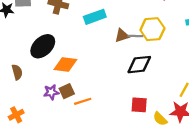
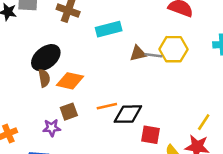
black diamond: (139, 65) -> (128, 114), moved
brown semicircle: (17, 72) -> (44, 78), moved
purple star: (51, 92) -> (52, 128), moved
orange line: (83, 101) -> (107, 106), moved

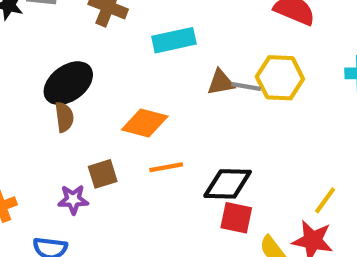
orange diamond: (70, 81) -> (145, 123), moved
black diamond: (128, 114) -> (228, 184), moved

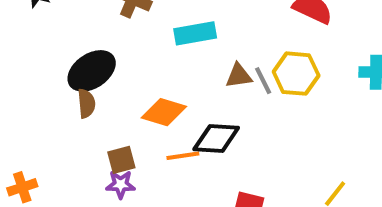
gray line: (246, 86) -> (263, 81), turned 52
black diamond: (228, 184) -> (216, 138), moved
purple star: (73, 200) -> (121, 184), moved

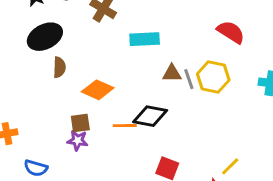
black ellipse: (92, 71) -> (45, 37), moved
brown semicircle: (86, 103) -> (59, 67), moved
orange diamond: (164, 112) -> (98, 90), moved

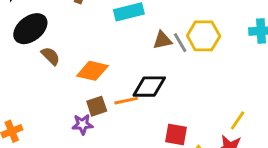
brown semicircle: (59, 67) -> (51, 56), turned -36
brown square: (80, 123) -> (97, 106), moved

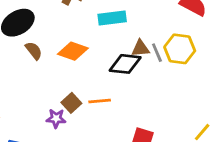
orange diamond: (92, 71) -> (73, 51), moved
black diamond: (149, 87) -> (125, 64), moved
brown square: (97, 106) -> (71, 103), turned -30

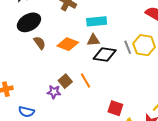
brown triangle: (140, 48) -> (93, 40), moved
orange line: (100, 101) -> (85, 80), turned 63

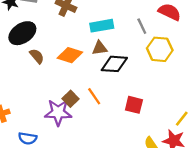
gray line: (128, 47) -> (142, 26), moved
purple star: (54, 92) -> (58, 112), size x1.6
red square: (115, 108) -> (134, 105), moved

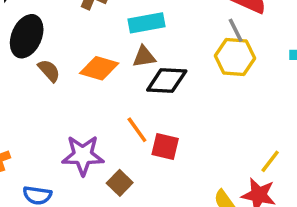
gray line: (142, 26) -> (236, 30), moved
black ellipse: (22, 33) -> (27, 36), turned -32
brown square: (70, 99) -> (120, 183), moved
red square: (134, 105) -> (165, 146), moved

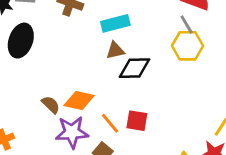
orange diamond: (99, 68) -> (79, 101), moved
brown semicircle: (49, 71) -> (51, 105), moved
orange line: (137, 130) -> (110, 123), moved

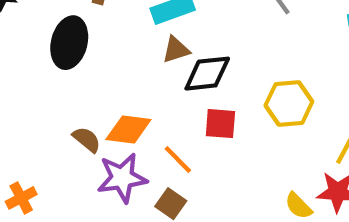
black ellipse: (21, 41) -> (69, 43), moved
yellow hexagon: (188, 46) -> (289, 104), moved
red square: (137, 121) -> (220, 124), moved

